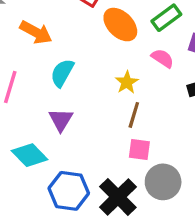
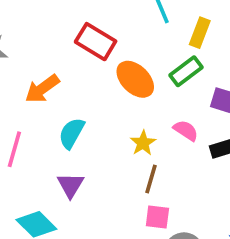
orange arrow: (36, 32) -> (42, 89), turned 116
pink semicircle: (163, 58) -> (186, 130), moved

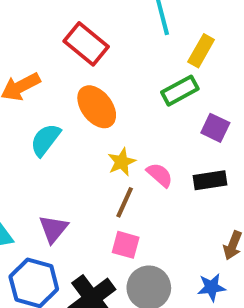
orange ellipse: (135, 79) -> (97, 107), moved
pink semicircle: (186, 130) -> (160, 175), moved
purple triangle: (70, 185) -> (53, 229), moved

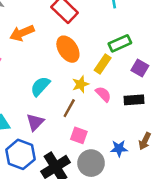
yellow rectangle: (201, 51) -> (103, 64), moved
cyan semicircle: (45, 140) -> (40, 86), moved
brown line: (125, 202) -> (69, 108), moved
blue star: (211, 287) -> (119, 148), moved

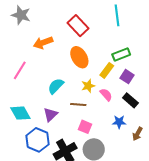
purple square: (140, 68) -> (127, 77), moved
black rectangle: (134, 100) -> (130, 100), turned 42
brown line: (69, 108) -> (78, 105), turned 63
blue star: (119, 148) -> (119, 122), moved

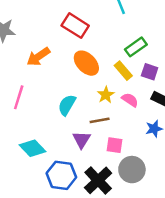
yellow rectangle: (107, 70) -> (123, 71), turned -63
purple triangle: (50, 115) -> (82, 140), moved

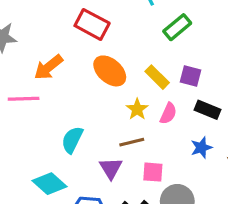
green rectangle: (136, 47) -> (177, 27), moved
pink line: (19, 97) -> (24, 99), moved, turned 75
pink semicircle: (130, 100) -> (168, 113), turned 84
cyan semicircle: (67, 105) -> (72, 140), moved

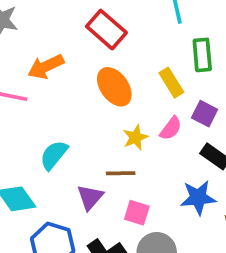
green rectangle: (177, 27) -> (202, 55), turned -68
yellow rectangle: (157, 77) -> (171, 83), moved
pink semicircle: (168, 113) -> (171, 128), moved
blue star: (201, 148) -> (198, 198), size x1.4

